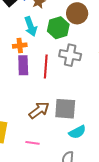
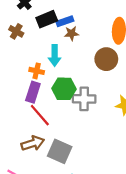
green hexagon: (58, 28) -> (64, 89), moved
gray cross: (70, 55) -> (84, 99), turned -30
red line: (46, 66) -> (40, 115), moved, turned -65

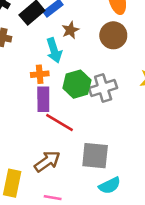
brown star: (72, 33) -> (70, 30), moved
brown arrow: (33, 143) -> (47, 161), moved

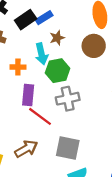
orange cross: (40, 74) -> (18, 67), moved
green hexagon: (77, 84) -> (58, 71), moved
gray cross: (103, 88) -> (68, 99), moved

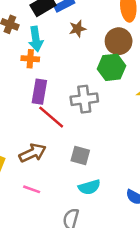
cyan arrow: (41, 54) -> (36, 39), moved
green hexagon: (58, 71) -> (112, 67), moved
gray square: (68, 148) -> (80, 156), size x0.7

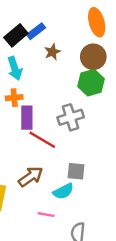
orange cross: (30, 59) -> (14, 98), moved
cyan semicircle: (89, 187) -> (63, 191), moved
pink line: (32, 189) -> (46, 215), moved

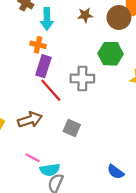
brown circle: (93, 57) -> (119, 17), moved
cyan semicircle: (63, 191) -> (50, 170), moved

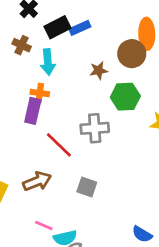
brown star: (85, 15) -> (99, 70), moved
purple rectangle: (43, 66) -> (33, 111), moved

